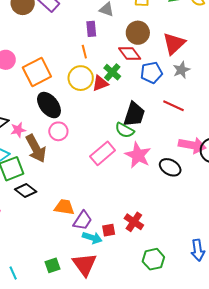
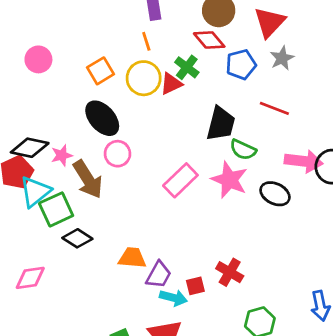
orange square: (37, 72) -> (100, 71), moved, size x0.7
green semicircle: (125, 130) -> (243, 150), moved

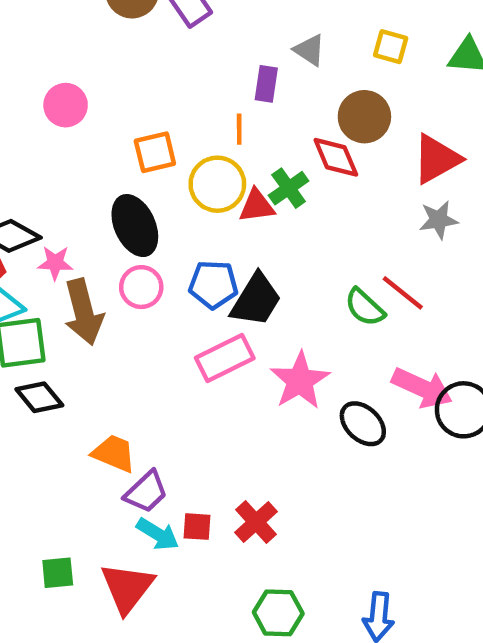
blue pentagon: (241, 65) -> (213, 284), moved
black trapezoid: (221, 124) -> (256, 300), moved
green semicircle: (243, 150) -> (365, 307), moved

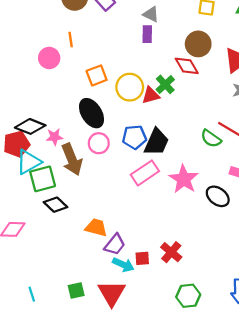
gray triangle: (309, 50) -> (151, 14), moved
orange line: (239, 129) -> (71, 39), moved

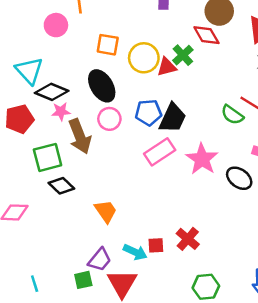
orange square: (97, 75) -> (108, 45), turned 30
black diamond: (30, 126) -> (52, 92), moved
cyan triangle: (28, 162) -> (29, 71), moved, turned -44
orange trapezoid: (96, 228) -> (106, 211), turned 40
purple trapezoid: (115, 245) -> (100, 260), moved

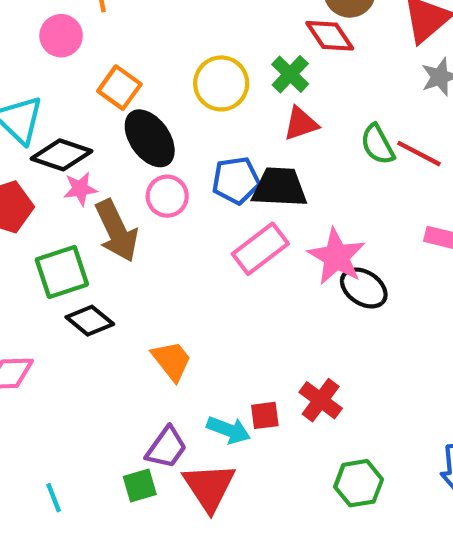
orange square: (108, 45) -> (119, 88), moved, turned 30
red triangle: (167, 67) -> (301, 124), moved
green semicircle: (232, 115) -> (377, 144), moved, turned 30
black trapezoid: (173, 118) -> (280, 187), turned -108
black ellipse: (239, 178) -> (364, 288), moved

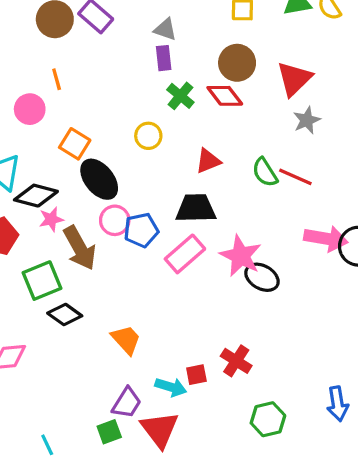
green cross: (290, 74) -> (180, 96), moved
yellow circle: (221, 83) -> (148, 136), size x0.7
blue pentagon: (236, 180) -> (141, 230), moved

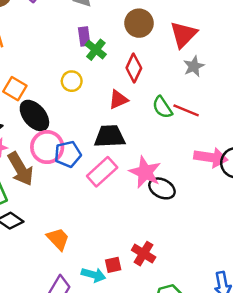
purple rectangle: (164, 58) -> (84, 36), moved
red diamond: (225, 96) -> (134, 68), moved, turned 64
pink circle: (115, 220) -> (47, 147), size x1.4

